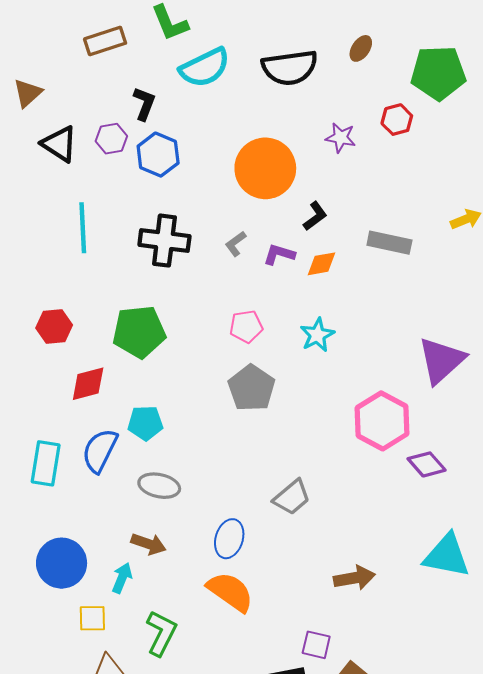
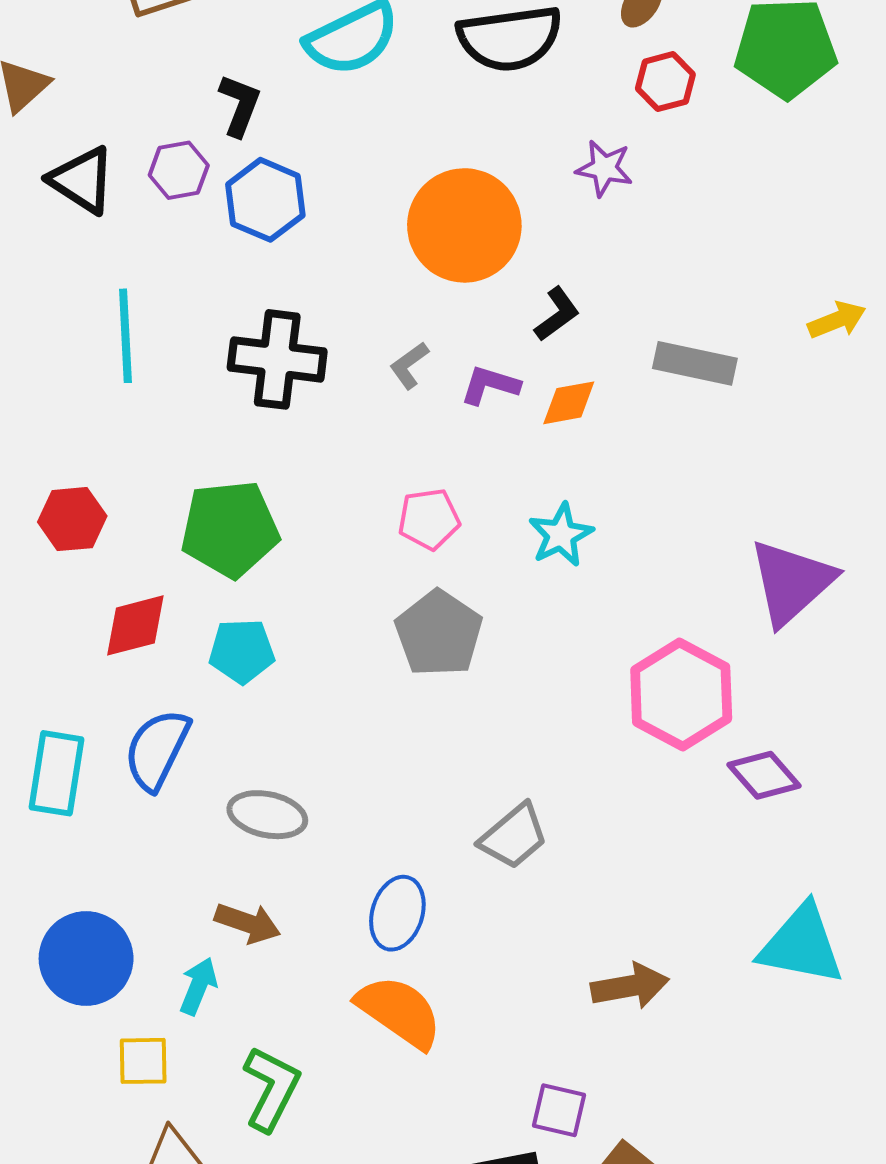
red hexagon: (397, 120) -> (665, 82), moved
cyan pentagon: (145, 423) -> (242, 651), moved

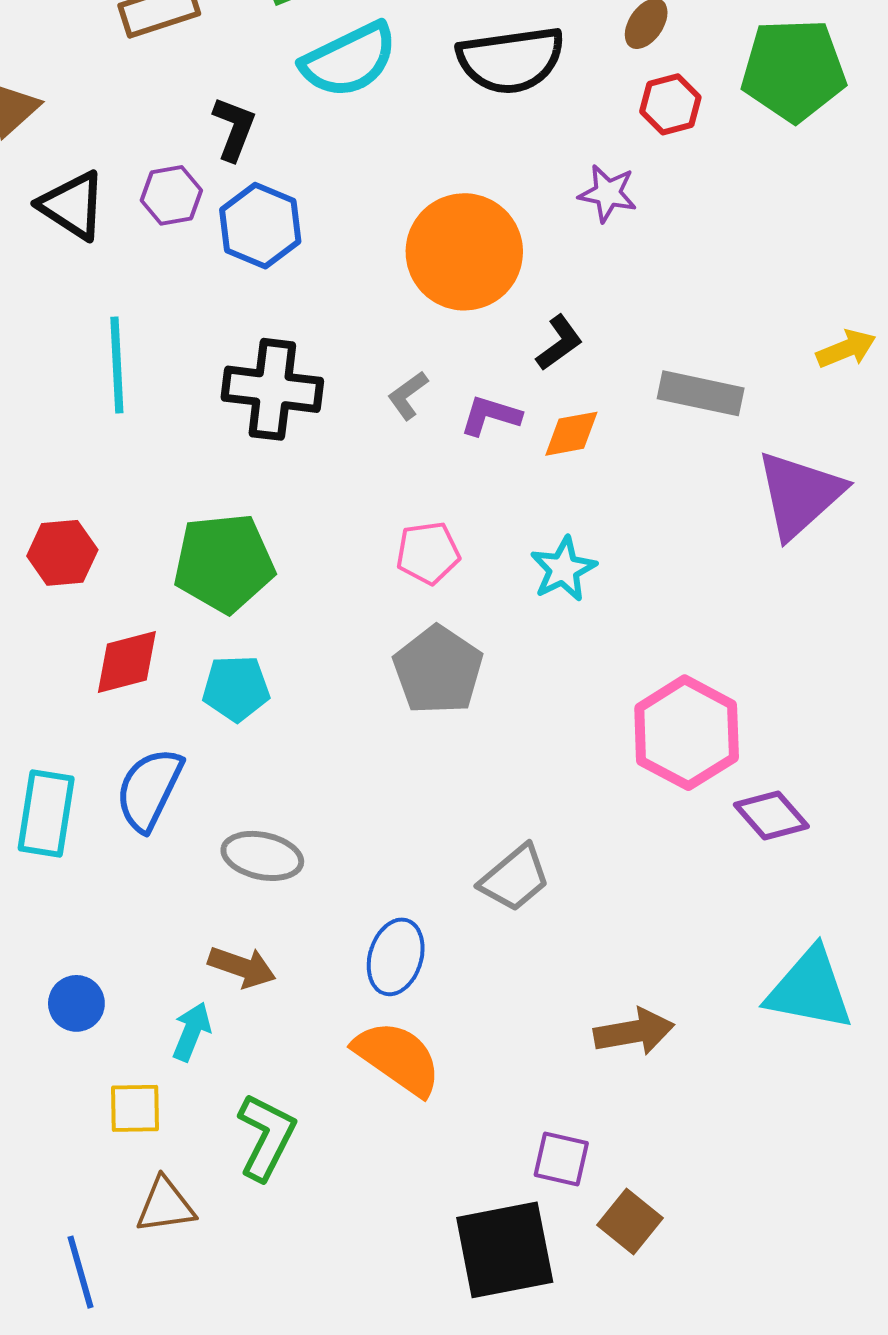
purple triangle: (792, 582) -> (800, 494), moved
blue circle: (86, 959) -> (76, 1003), size x0.6

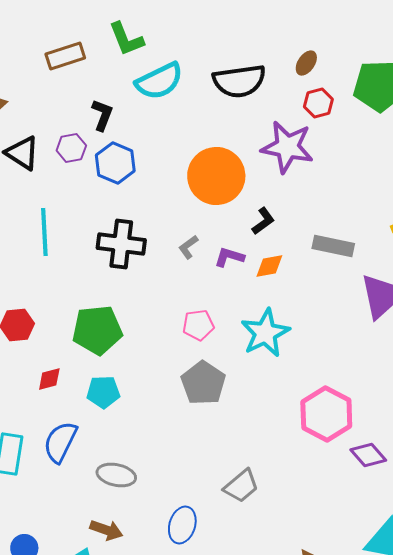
purple star: (608, 193) -> (287, 147), size x1.8
cyan star: (563, 569) -> (265, 333), size x1.5
red diamond: (127, 662) -> (49, 379), size x0.7

